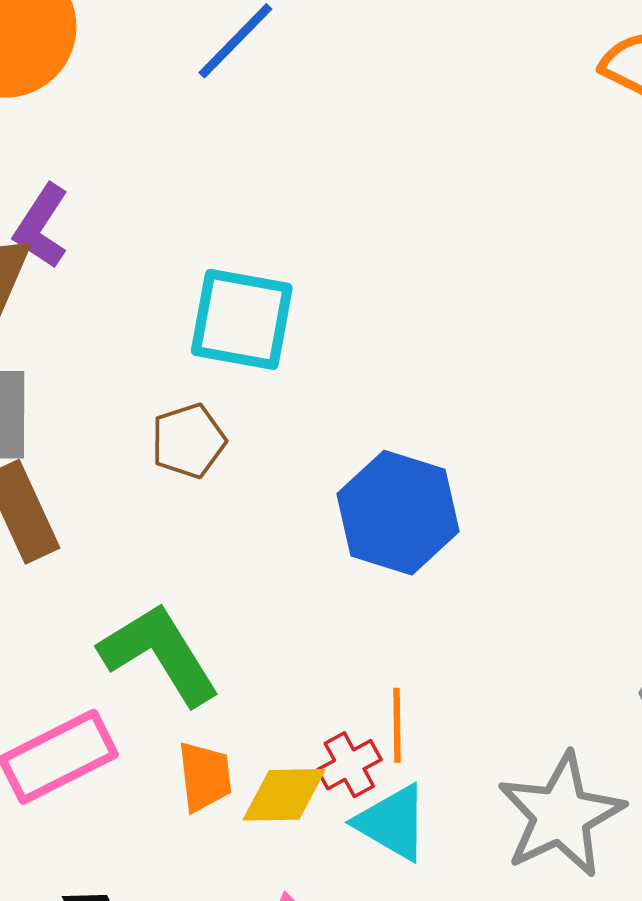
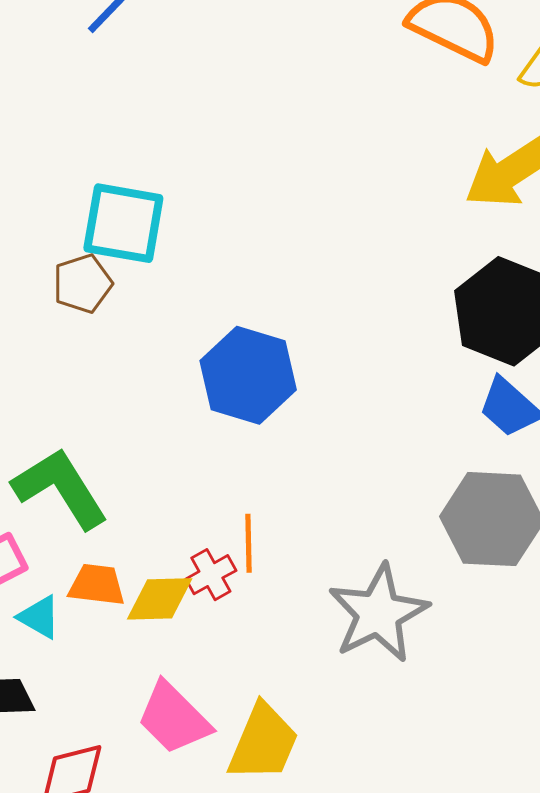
brown pentagon: (188, 441) -> (83, 284), moved
orange trapezoid: (205, 777) -> (97, 585), turned -76
cyan triangle: (392, 823) -> (39, 617), moved, size x0.7

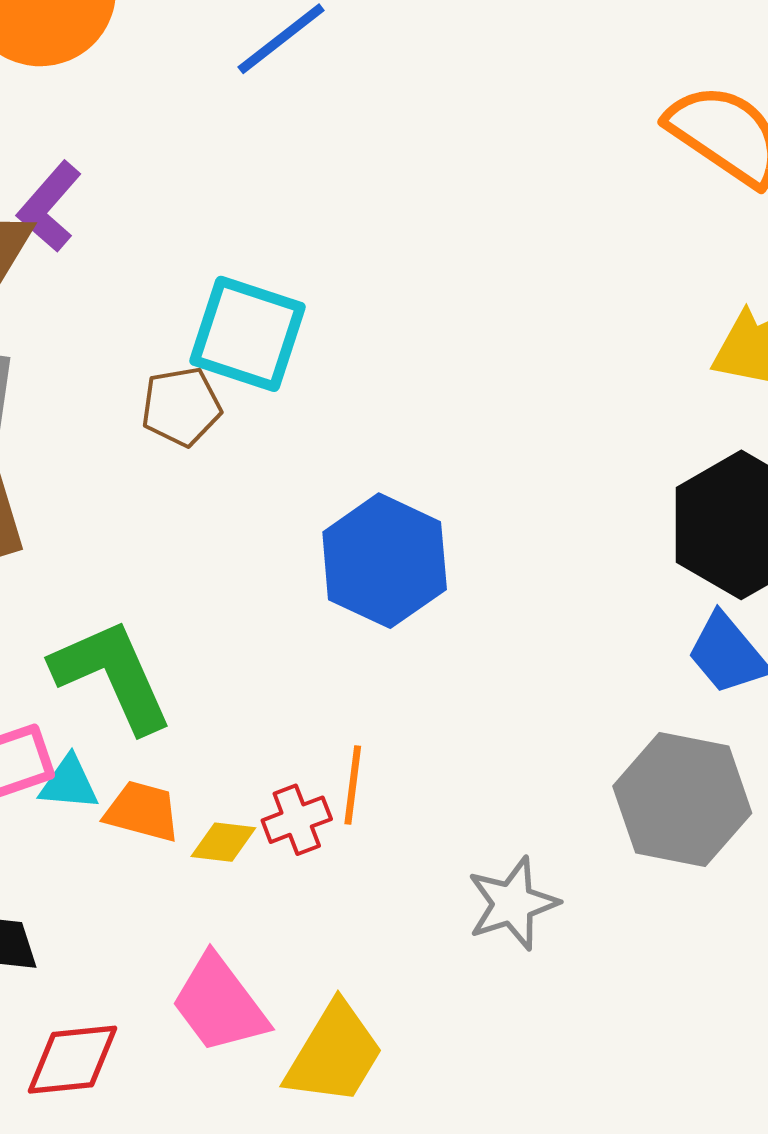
yellow diamond: (160, 599) -> (223, 842), size x0.7
gray star: (378, 613) -> (513, 903), size x0.7
cyan triangle: (39, 617) -> (69, 783), moved, turned -33

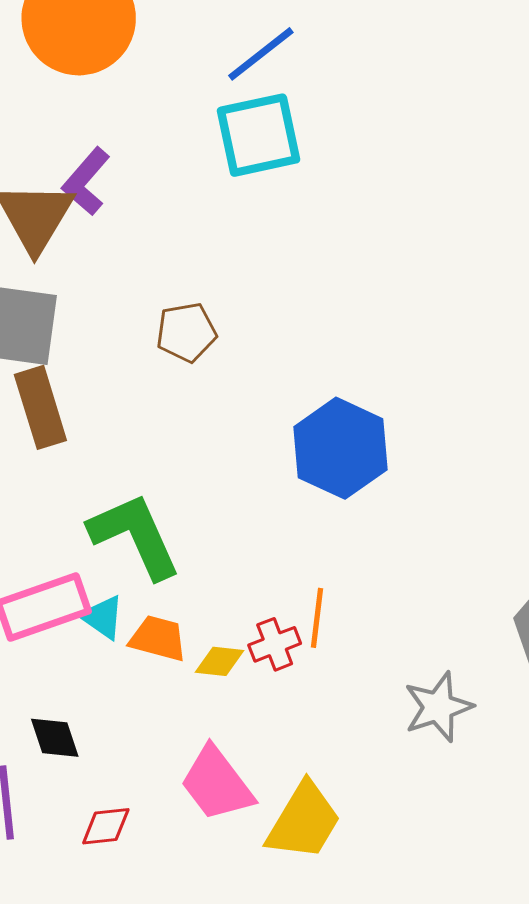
cyan square: (247, 334) -> (258, 135), moved, turned -30
cyan triangle: (69, 783) -> (102, 617), turned 30
red diamond: (73, 1060) -> (106, 826), size x0.7

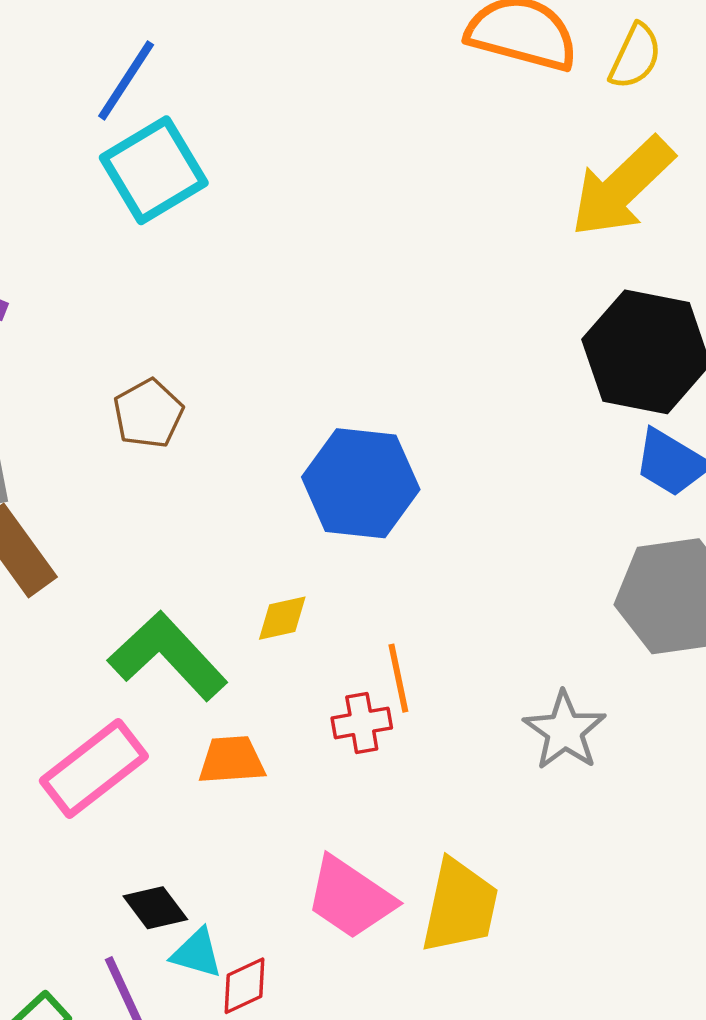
cyan triangle: (102, 617) -> (197, 953), moved
red cross: (275, 644) -> (362, 723), turned 30
yellow diamond: (219, 661) -> (282, 618), moved

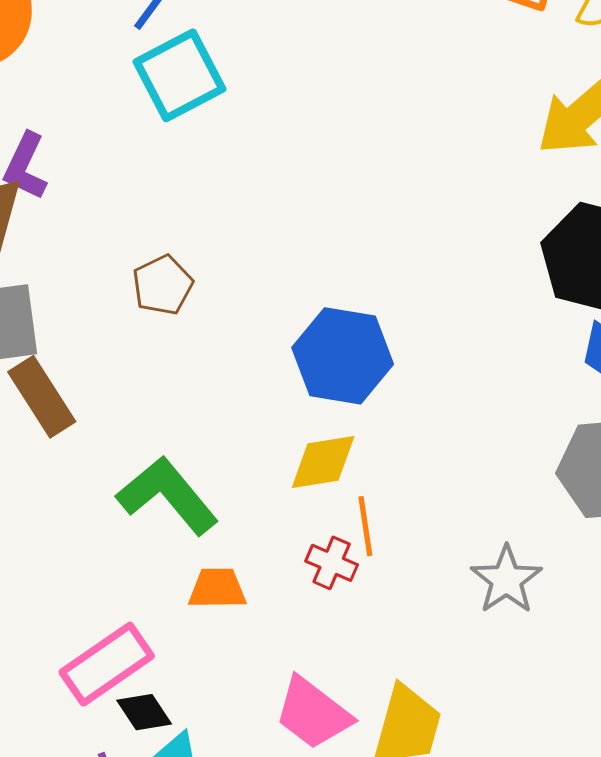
yellow diamond: (282, 618) -> (323, 462), moved, size x1.5
red cross: (362, 723) -> (332, 563), turned 30
pink rectangle: (94, 769) -> (107, 664), moved

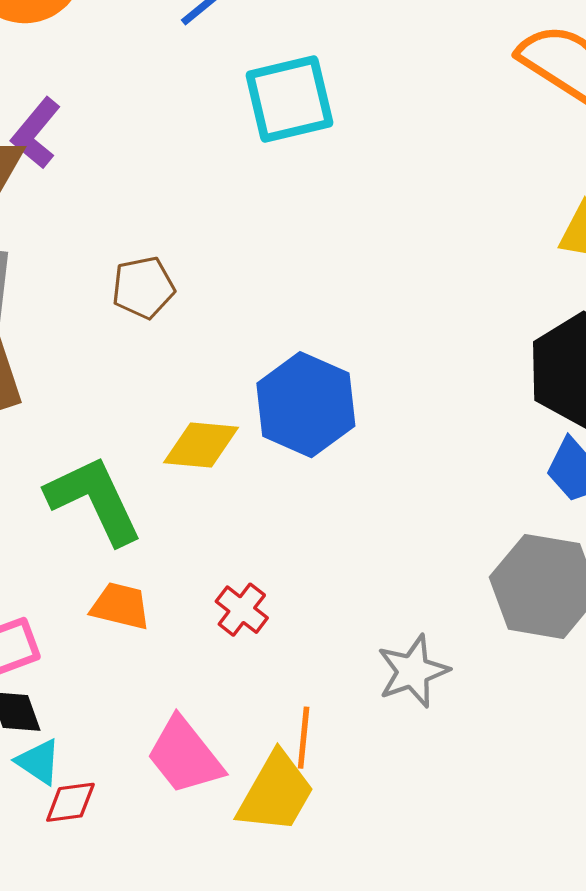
cyan square: (179, 75) -> (289, 99), moved
yellow diamond: (323, 462) -> (201, 445), moved
orange line: (365, 526) -> (304, 738), moved

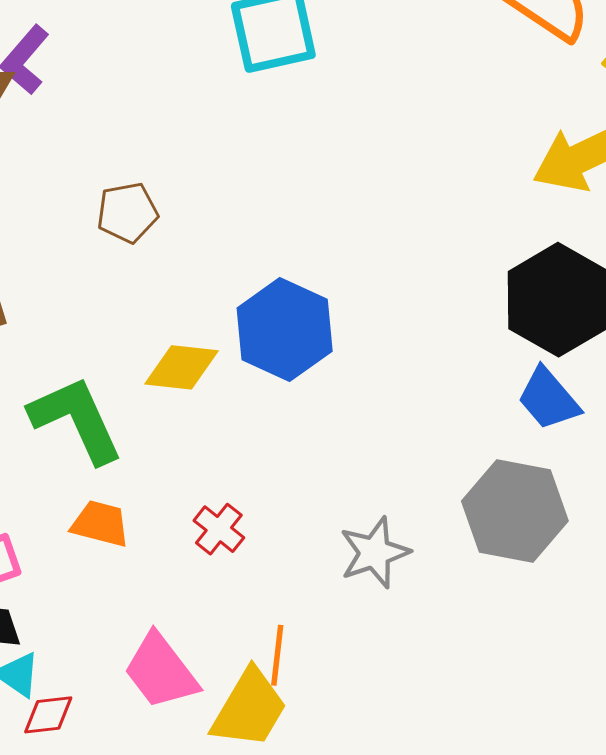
gray star: (413, 671) -> (374, 553), moved

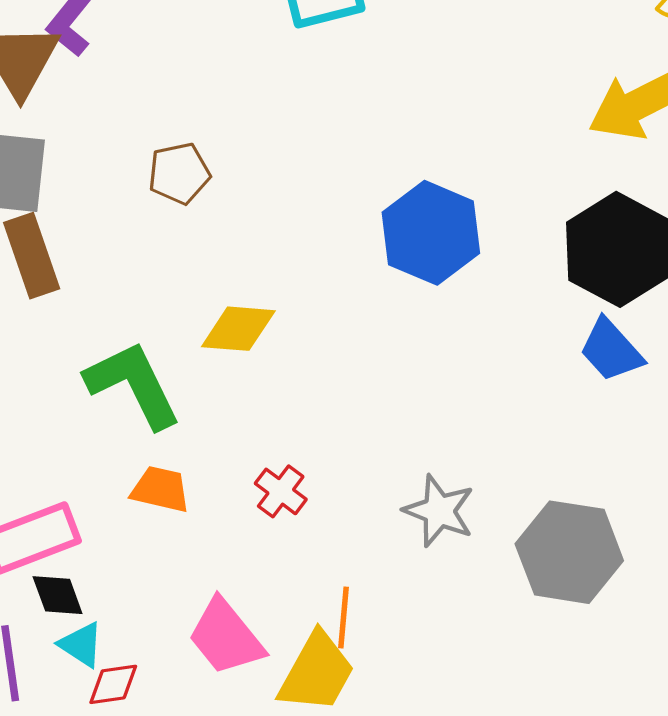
blue hexagon: (285, 330) -> (431, 233), moved
gray hexagon: (515, 511) -> (569, 552), moved
gray star: (374, 553) -> (439, 511), turned -30

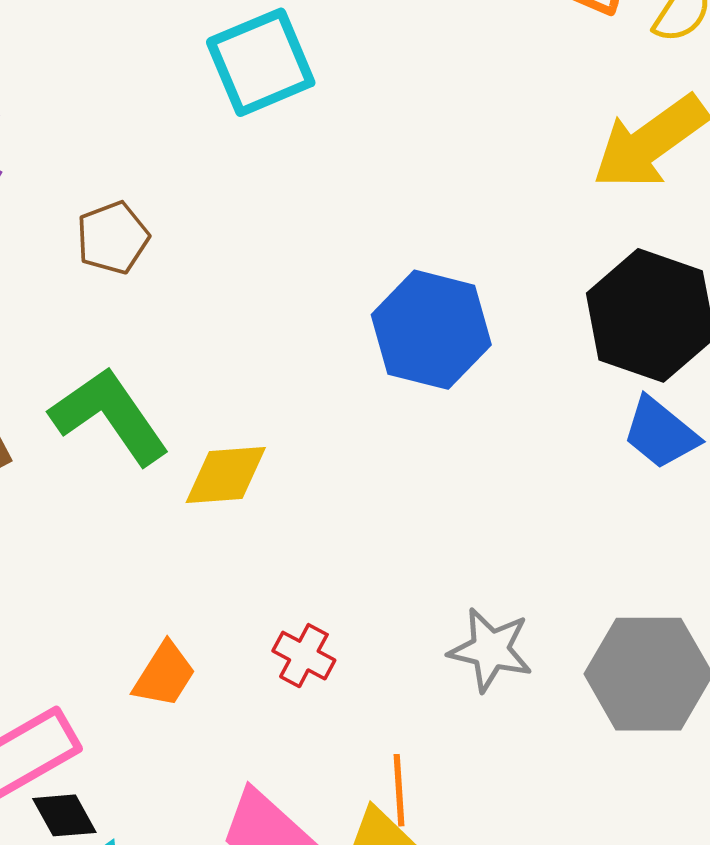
brown pentagon: (179, 173) -> (113, 238), moved
green L-shape: (133, 384) -> (110, 416), moved
orange trapezoid: (160, 489) -> (164, 675), turned 118

